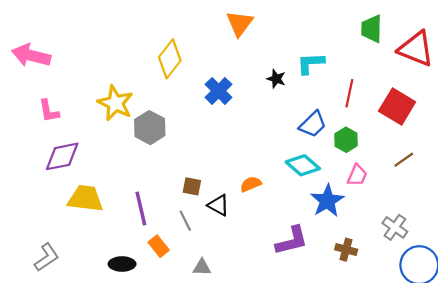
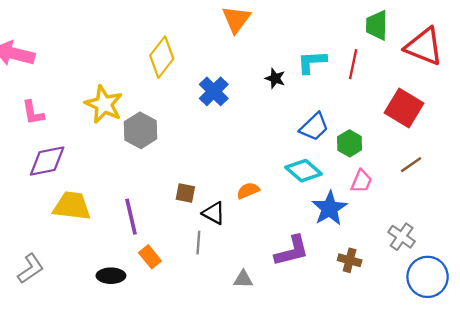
red line: (349, 93) -> (353, 64), moved
gray line: (185, 221) -> (198, 243), moved, turned 30
gray triangle: (202, 267) -> (243, 279), moved

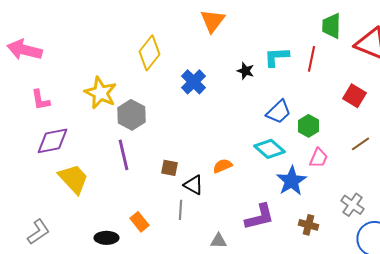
red square: (404, 108) -> (354, 96), size x0.7
yellow trapezoid: (72, 206) -> (74, 179), turned 40
purple line: (131, 217) -> (124, 155), moved

